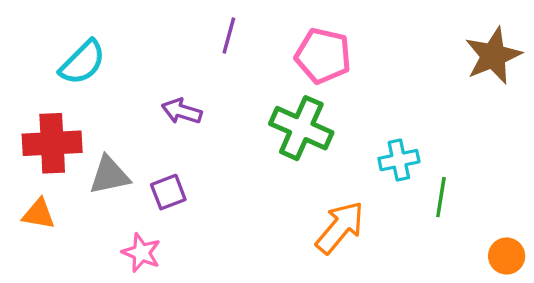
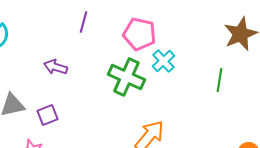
cyan cross: (399, 160) -> (163, 61), moved, turned -30
green line: (441, 197) -> (219, 80), moved

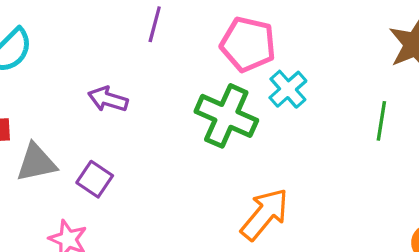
purple square: (47, 115) -> (95, 179), turned -35

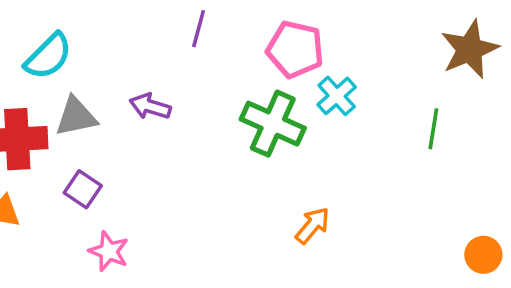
gray triangle: (36, 163) -> (76, 117), moved
purple square: (95, 179) -> (83, 189), moved
orange arrow: (265, 214) -> (312, 225), size x0.7

